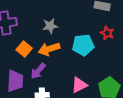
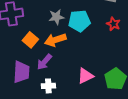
cyan pentagon: (83, 45) -> (79, 21), moved

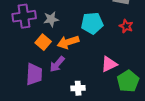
gray star: (56, 17) -> (51, 19), moved
pink triangle: (85, 76) -> (109, 64), moved
white cross: (48, 86) -> (78, 88), moved

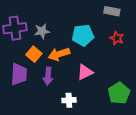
purple arrow: (57, 64) -> (48, 76), turned -36
pink triangle: (109, 64) -> (85, 72), moved
purple trapezoid: (34, 74) -> (19, 74), moved

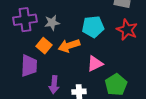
red star: (117, 38) -> (127, 30), size x1.5
purple arrow: (48, 76) -> (54, 85), moved
green pentagon: (119, 93) -> (116, 85), moved

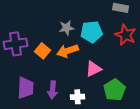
purple cross: (25, 20) -> (16, 44), moved
gray star: (52, 23) -> (67, 28), moved
purple trapezoid: (29, 66) -> (26, 88), moved

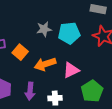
orange arrow: (68, 51) -> (45, 64), moved

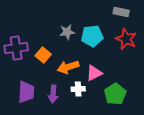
white cross: (55, 98) -> (78, 89), moved

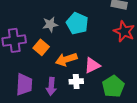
gray star: (67, 32) -> (50, 24), moved
cyan pentagon: (92, 36) -> (77, 23), moved, turned 30

